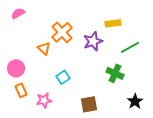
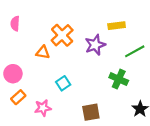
pink semicircle: (18, 13) -> (15, 23), moved, turned -56
orange triangle: (44, 48) -> (43, 52), turned -32
orange rectangle: (21, 90) -> (18, 97), turned 72

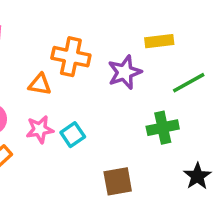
orange cross: (62, 35) -> (71, 57), turned -35
green cross: (119, 79) -> (163, 128), turned -36
pink star: (43, 108) -> (40, 129), moved

